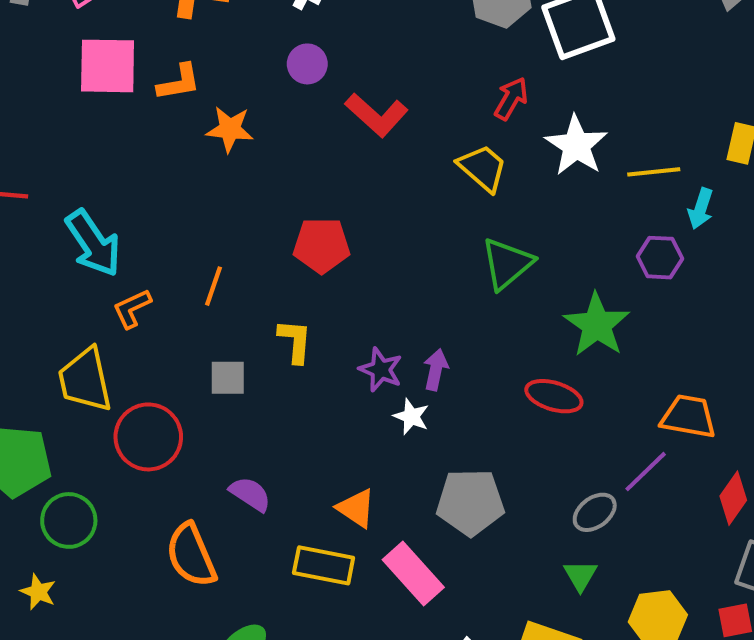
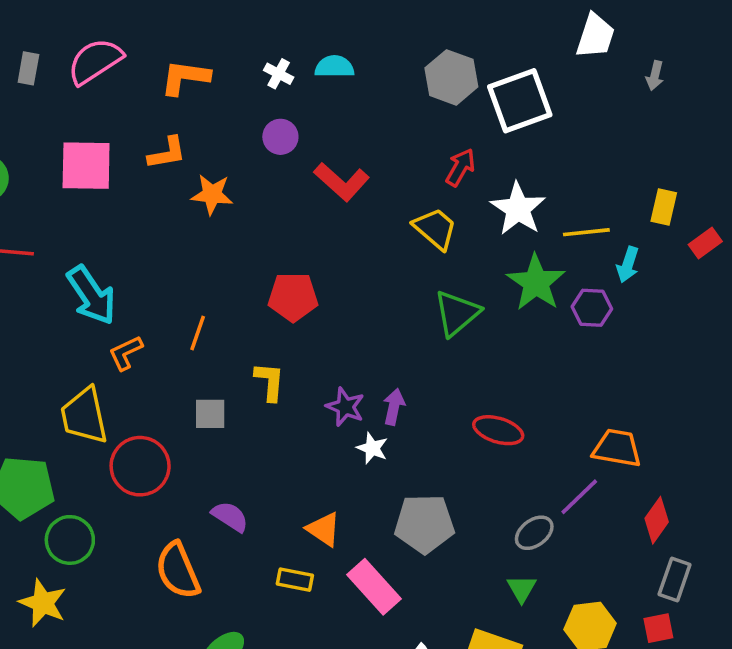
pink square: (108, 66) -> (86, 166), moved
green star: (597, 325) -> (536, 283), moved
yellow rectangle: (324, 565) -> (295, 580), size x0.7
yellow star: (38, 592) -> (43, 603), size x1.5

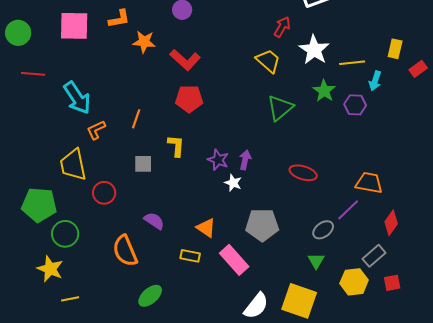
red L-shape: (342, 182) -> (185, 60), moved
green star: (536, 283) -> (324, 91), size x0.7
red circle: (140, 466) -> (104, 193), size x0.7
gray rectangle: (675, 580) -> (374, 256), moved, turned 30

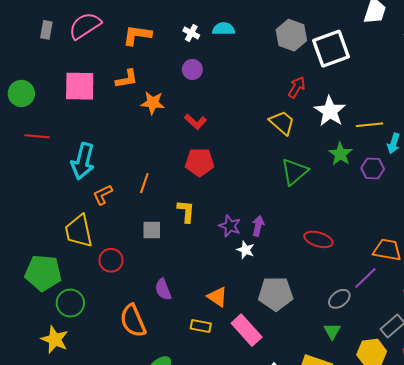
red L-shape: (185, 60) -> (195, 122), size x0.7
cyan arrow: (77, 98) -> (83, 161), turned 48
purple semicircle: (154, 221) -> (163, 289), turned -145

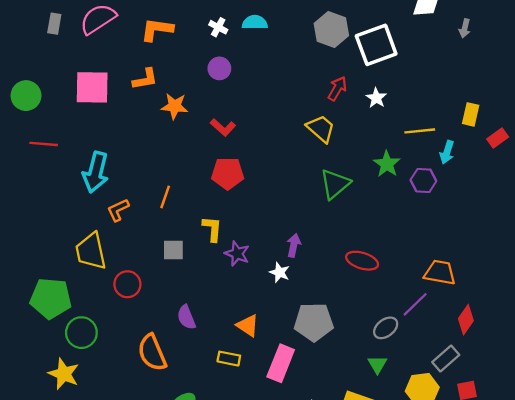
white star: (330, 111) -> (376, 98), moved, size x0.6
purple star: (230, 226) -> (237, 254), moved
pink rectangle: (247, 330) -> (281, 363), turned 64

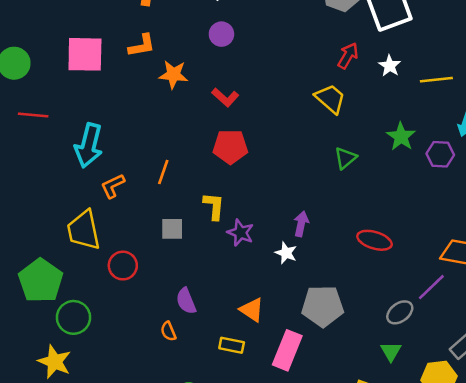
yellow line: (420, 131) -> (436, 80), moved
green triangle: (335, 184) -> (345, 158), size x0.7
green pentagon: (51, 298) -> (41, 281), turned 30
orange semicircle: (152, 353) -> (168, 331), moved, size x0.5

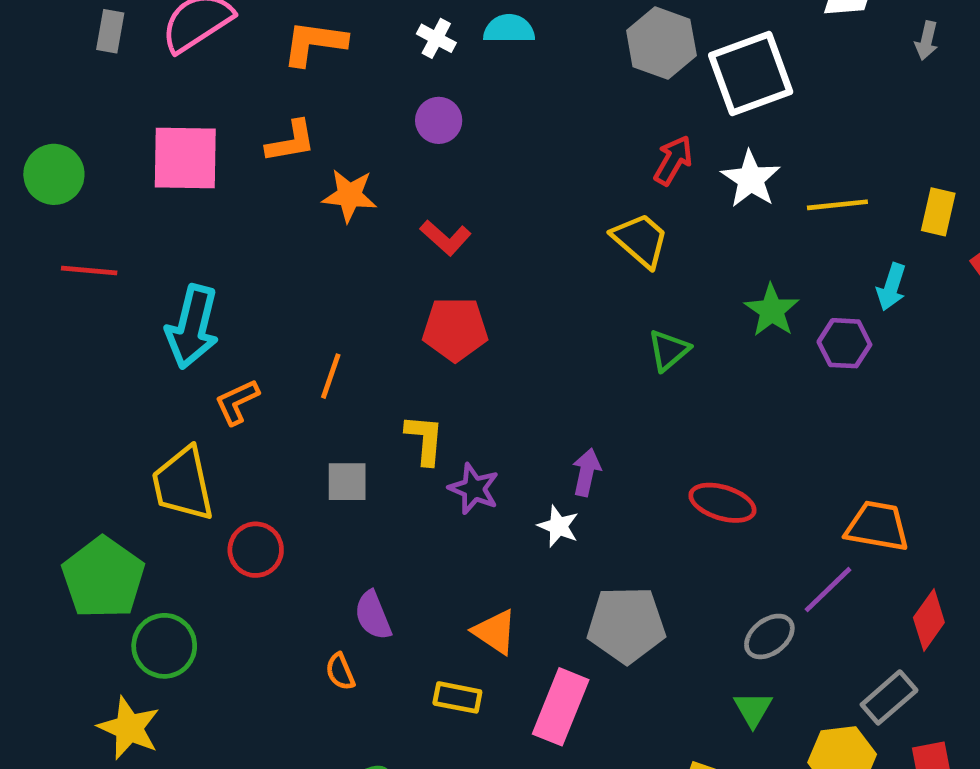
white star: (390, 66) -> (751, 179), size x1.4

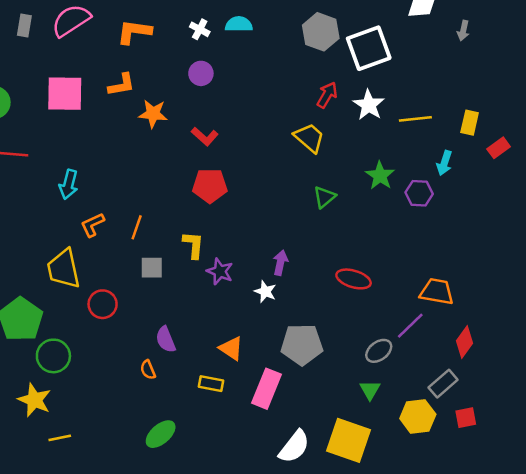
cyan arrow: (192, 327) -> (69, 184), size x0.7
orange line: (331, 376) -> (137, 227), moved

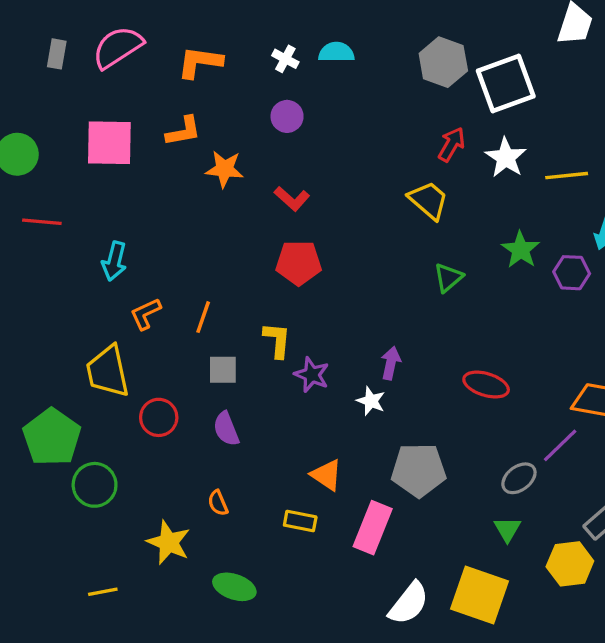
purple semicircle: (166, 340) -> (226, 429), moved
yellow star: (34, 400) -> (169, 542), moved
green ellipse: (161, 434) -> (234, 587), turned 60

